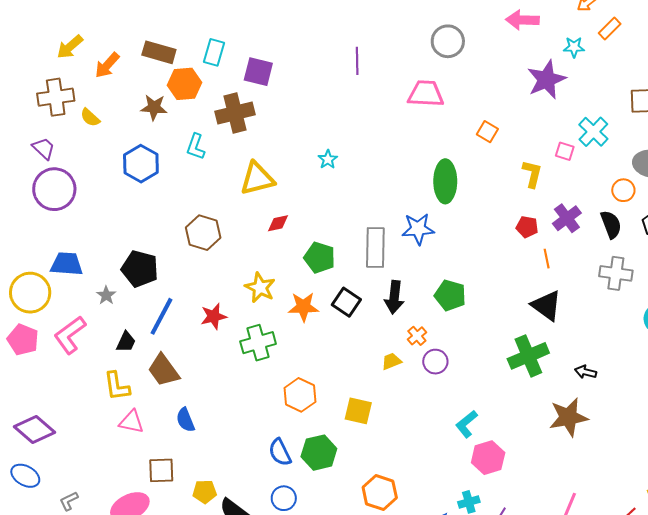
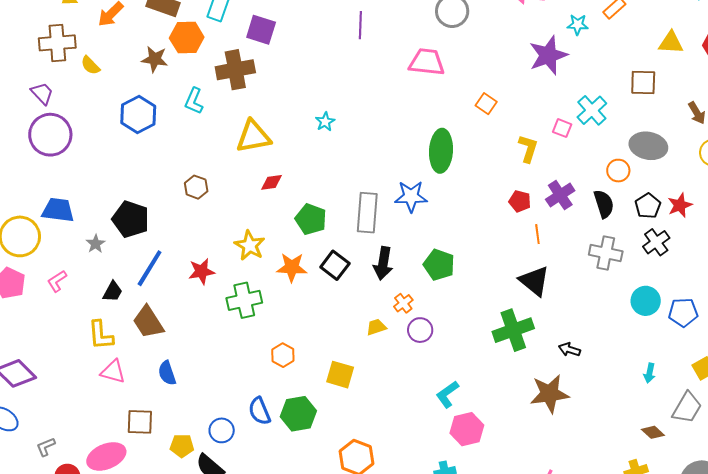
brown hexagon: (203, 233) -> (196, 187), size x0.7
pink L-shape: (70, 335) -> (57, 281), size x0.6
orange hexagon: (300, 395) -> (283, 355), size x0.7
blue circle: (284, 498) -> (222, 430), moved

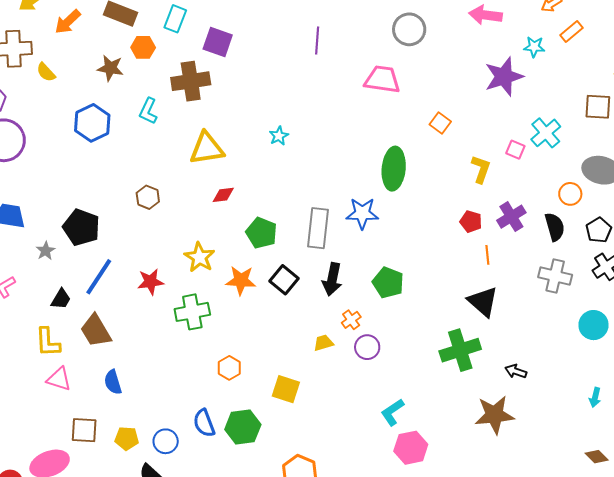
orange hexagon: (187, 38) -> (143, 47), size x0.7
yellow pentagon: (182, 446) -> (127, 438), moved

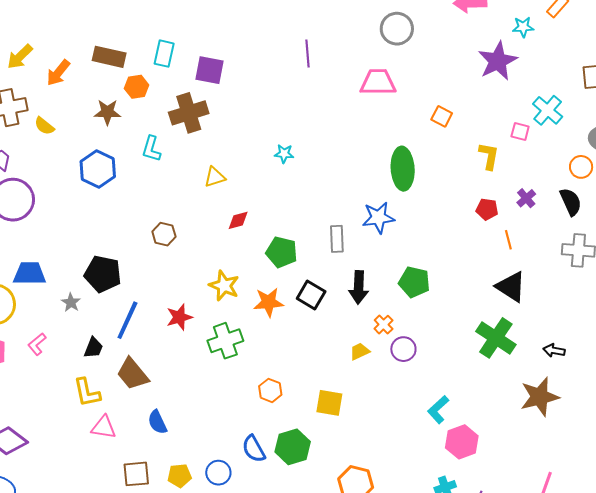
cyan star: (279, 136) -> (284, 154), turned -30
yellow triangle: (207, 149) -> (215, 177), size x0.6
purple cross: (511, 217) -> (526, 198), size x0.7
gray rectangle: (318, 228) -> (337, 239), size x0.7
green cross: (460, 350) -> (496, 338), turned -30

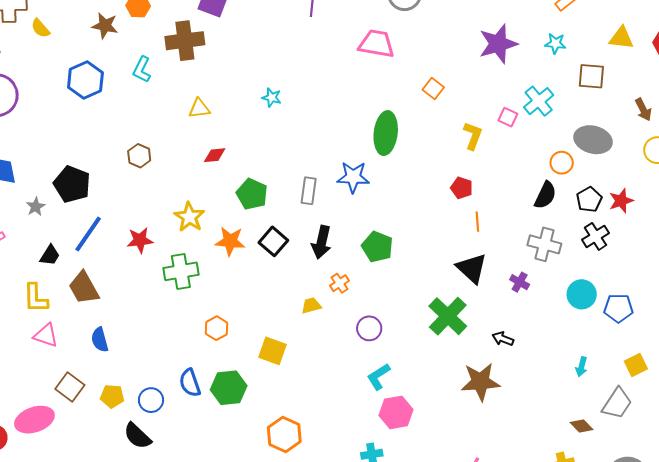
cyan star: (523, 27) -> (555, 43), moved
purple cross: (526, 198) -> (520, 282), moved, turned -30
black semicircle: (571, 202) -> (545, 195), turned 40
purple circle: (403, 349) -> (369, 328), moved
brown square: (136, 474) -> (70, 387), turned 32

